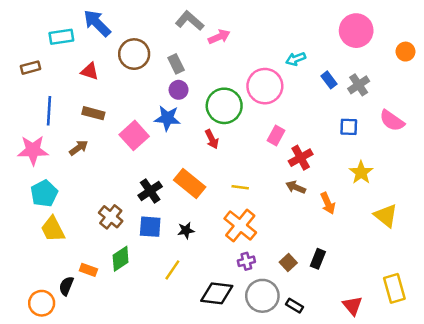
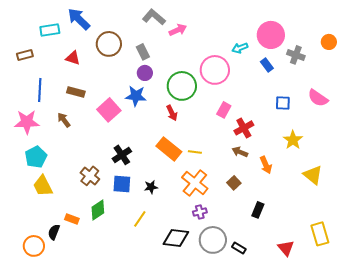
pink circle: (356, 31) -> (271, 35), moved
gray cross: (359, 85) -> (296, 55), moved, turned -36
brown arrow: (79, 148) -> (64, 120), turned -91
orange rectangle: (190, 184) -> (169, 149), moved
brown square: (288, 262) -> (234, 183), moved

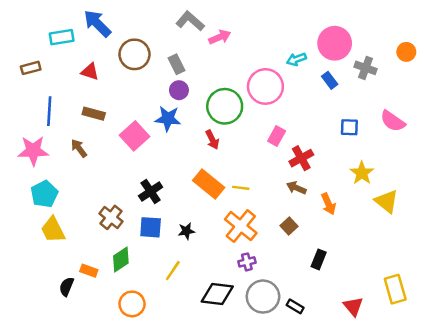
yellow triangle: (313, 175) -> (387, 201), moved
orange circle: (34, 246) -> (132, 304), moved

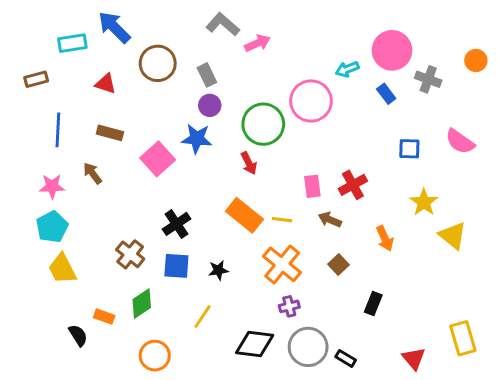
pink rectangle: (277, 136) -> (312, 186), moved, turned -36
pink star: (33, 151) -> (52, 186), moved, size x0.7
brown arrow: (296, 188) -> (330, 220), moved
black semicircle: (67, 287) -> (78, 335), turned 126

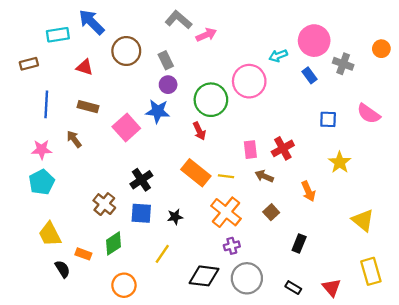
yellow triangle: (453, 236) -> (363, 220), moved
yellow trapezoid: (62, 269) -> (50, 234), moved
black rectangle: (346, 358) -> (293, 288), moved

